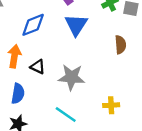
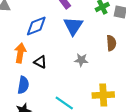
gray star: (72, 77) -> (81, 60), moved, size x0.6
yellow cross: (111, 105) -> (103, 95), size x1.5

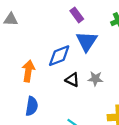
blue diamond: (36, 26) -> (59, 56), moved
black triangle: (40, 62) -> (72, 80), moved

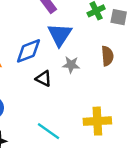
gray star: (95, 79) -> (71, 65), moved

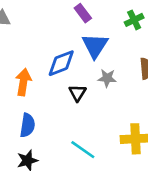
black triangle: (44, 78) -> (77, 93), turned 36

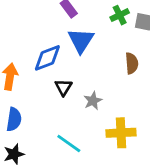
gray star: (107, 78) -> (93, 101), moved, turned -30

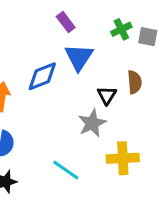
black triangle: (63, 87) -> (107, 95), moved
gray star: (93, 101) -> (92, 123), size x1.4

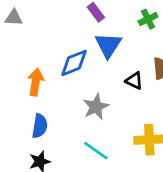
black triangle: (107, 95) -> (134, 81), turned -36
gray star: (92, 123) -> (96, 107), moved

